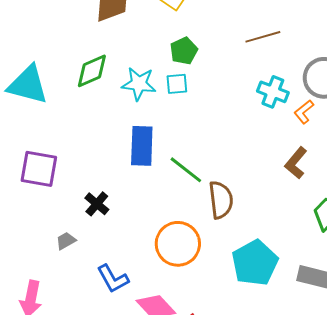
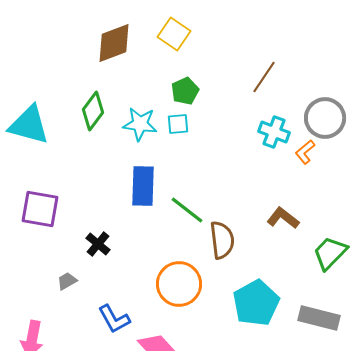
brown line: (263, 37) -> (264, 77), turned -40
green diamond: (92, 71) -> (93, 111), turned -30
brown L-shape: (296, 163) -> (283, 218), moved, turned 88

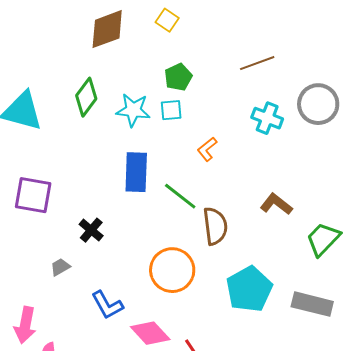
yellow square: (174, 34) -> (167, 20), size x0.7
brown line: (264, 77) -> (257, 63), turned 36
orange L-shape: (305, 152) -> (207, 149), moved

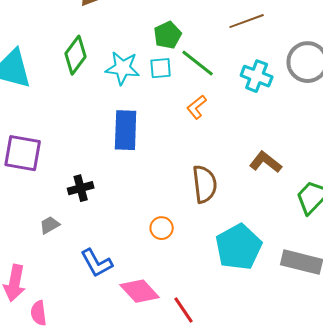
green line: (180, 196) -> (198, 63), moved
black cross: (91, 230) -> (81, 188), turned 35
orange circle: (172, 270) -> (162, 228), size x0.5

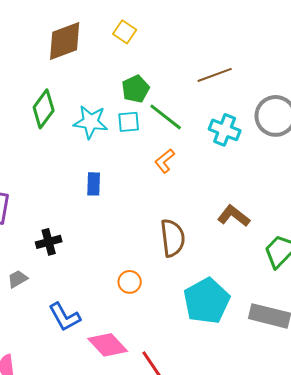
blue rectangle: (126, 130) -> (94, 184), size x0.6

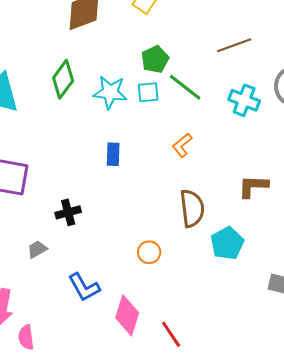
orange L-shape: (165, 161) -> (182, 145), moved
brown L-shape: (234, 216) -> (253, 186), turned -36
cyan pentagon: (207, 301) -> (227, 243), moved, size x0.7
pink diamond: (108, 345) -> (127, 315), turned 60

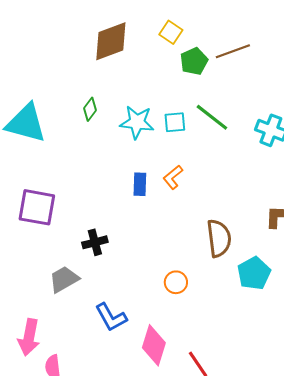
brown line: (234, 45) -> (233, 51), moved
green pentagon: (155, 59) -> (194, 61), moved
green diamond: (63, 79) -> (90, 109), size x0.6
orange L-shape: (182, 145) -> (173, 177), moved
gray trapezoid: (37, 249) -> (64, 279), size x1.5

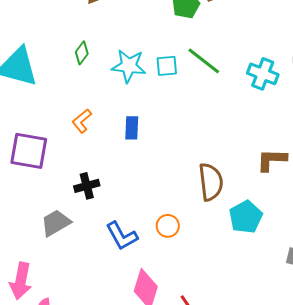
orange L-shape: (173, 177) -> (82, 121), moved
blue L-shape: (111, 317) -> (122, 236), moved

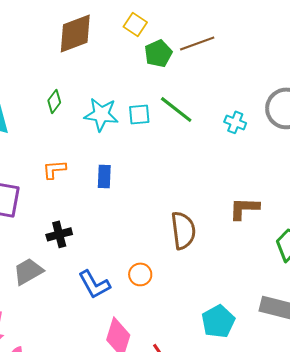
cyan cross: (263, 74) -> (235, 122), size x0.7
orange L-shape: (82, 121) -> (54, 169), turned 35
cyan pentagon: (246, 217) -> (218, 321), moved

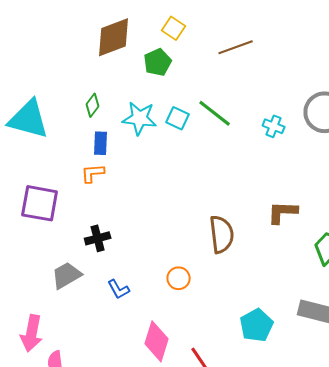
green pentagon: (158, 53) -> (158, 62), moved
cyan square: (139, 114) -> (178, 118), turned 30
blue rectangle: (104, 176) -> (101, 143), moved
blue L-shape: (94, 284) -> (119, 289), moved, size x0.7

